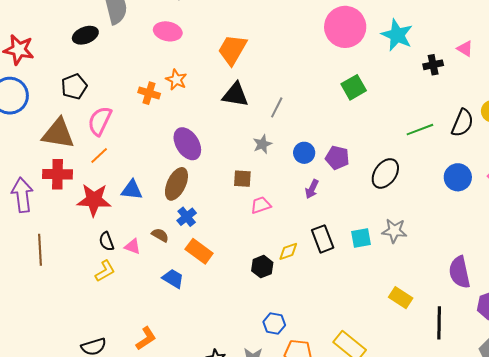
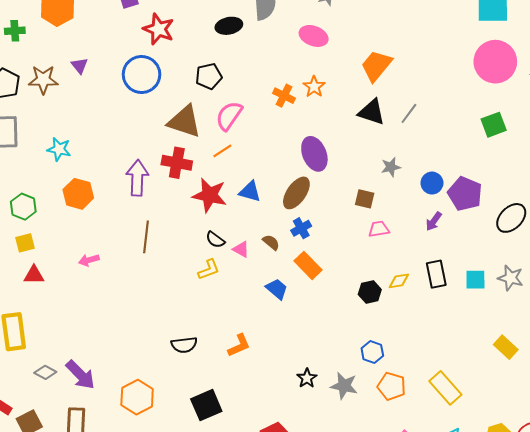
gray line: (277, 107) -> (409, 113), moved
purple pentagon: (337, 158) -> (465, 194), size x1.4
black semicircle: (106, 241) -> (215, 240), turned -42

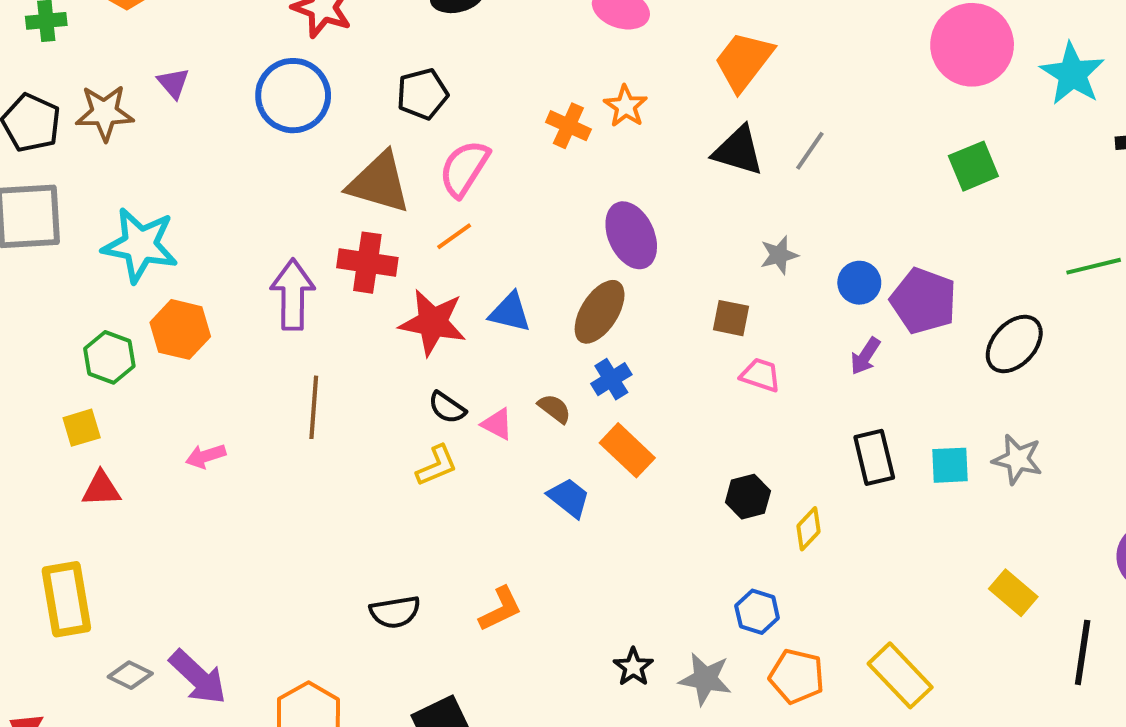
cyan star: (59, 149) -> (140, 245), size x1.6
green hexagon: (23, 207) -> (109, 357), moved
pink trapezoid: (379, 229) -> (760, 375), turned 30
yellow diamond: (399, 281) -> (809, 529), moved, turned -35

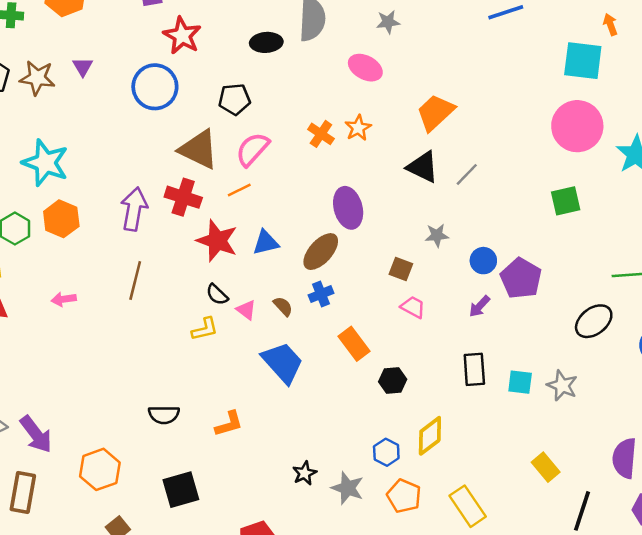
blue triangle: (510, 312) -> (266, 243), turned -36
black ellipse: (1014, 344) -> (594, 321), moved
orange rectangle: (627, 450) -> (354, 344), moved
blue trapezoid: (569, 498) -> (283, 363), size x1.6
yellow diamond: (809, 529) -> (430, 436), moved, size x1.5

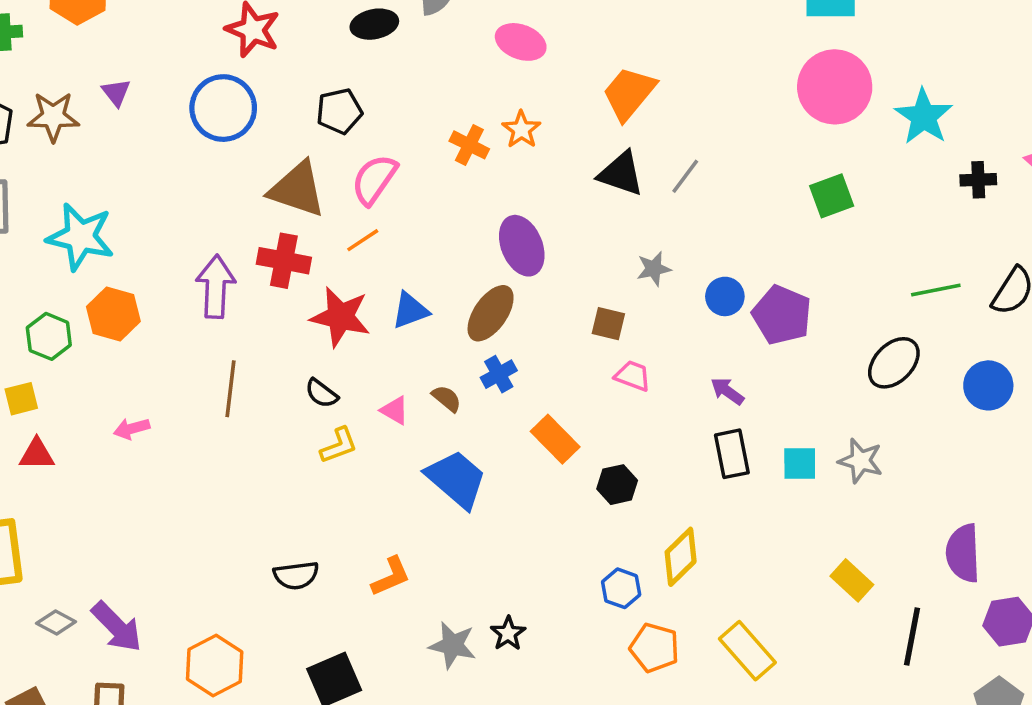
black semicircle: (217, 295) -> (322, 393), moved
purple arrow: (479, 306) -> (727, 391), moved, turned 90
gray star: (348, 488) -> (453, 645), moved

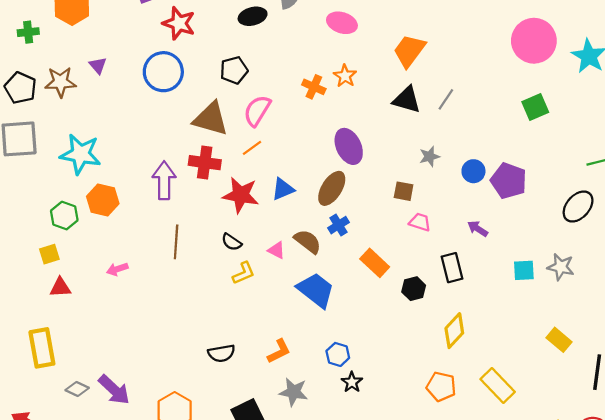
brown semicircle: (447, 398) -> (308, 241), size x1.5
black rectangle: (732, 454) -> (452, 268), moved
blue hexagon: (621, 588) -> (338, 354), moved
gray star: (453, 645) -> (294, 392), moved

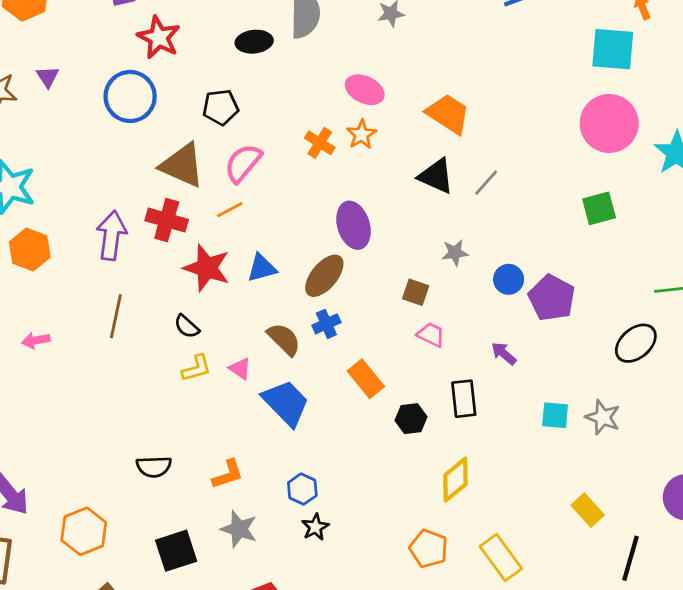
pink ellipse: (342, 23) -> (365, 90), moved
orange trapezoid: (409, 51) -> (448, 114), turned 78
pink triangle: (276, 250) -> (240, 369), moved

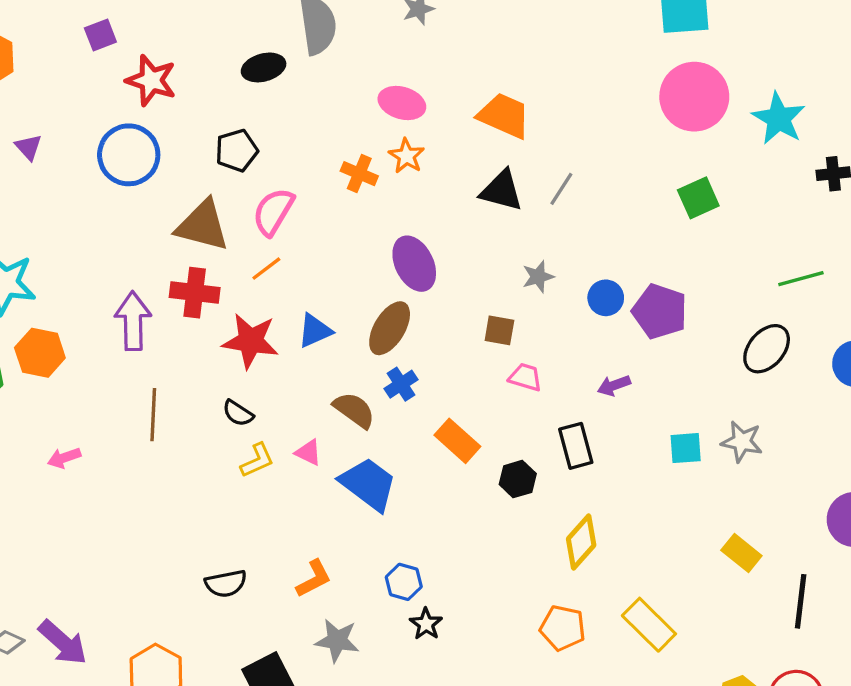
purple arrow: (504, 353) -> (614, 386), turned -52

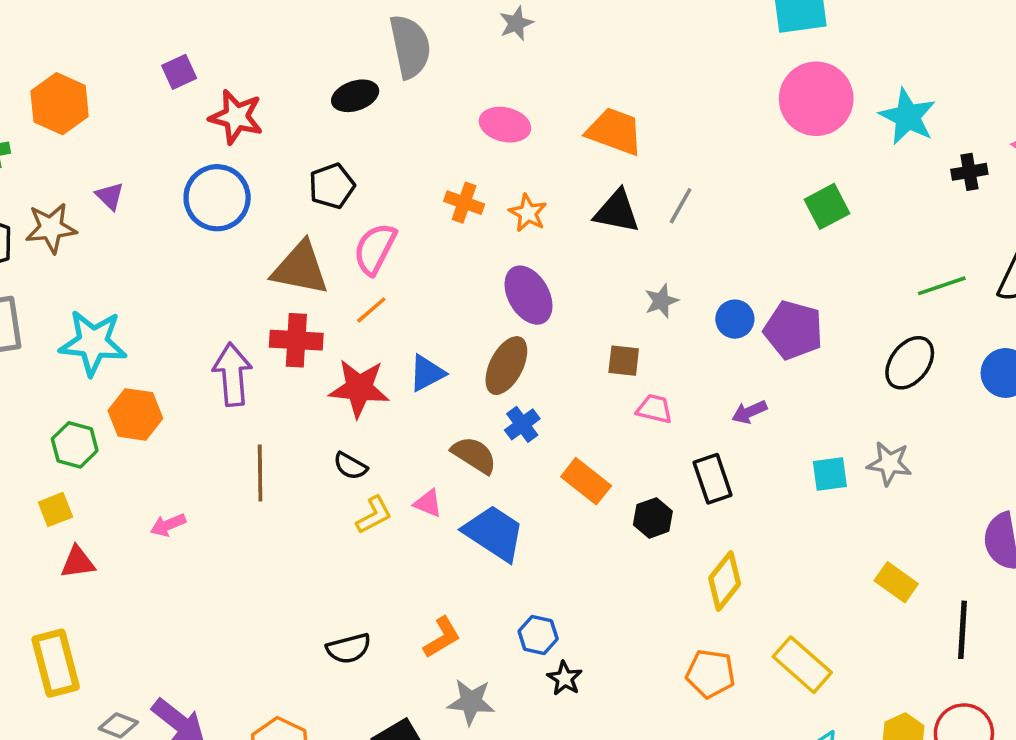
orange star: (407, 156) -> (528, 213), moved

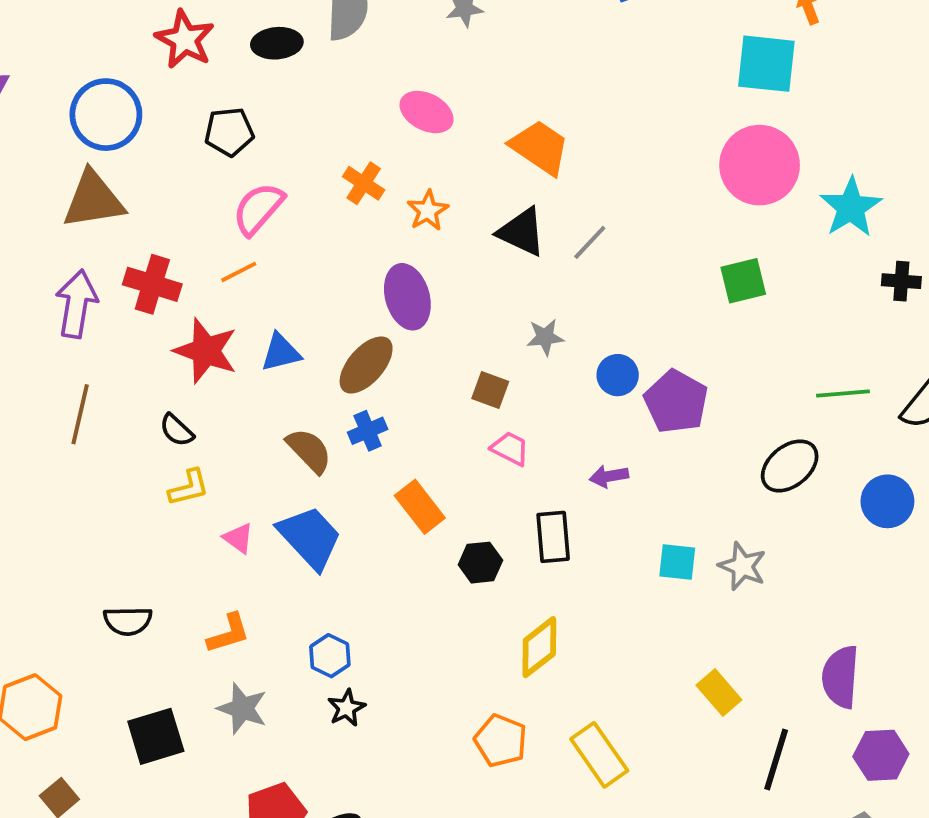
red star: (236, 117) -> (185, 39), moved
brown triangle: (300, 268) -> (93, 200), moved, turned -34
pink triangle: (428, 503) -> (238, 538), moved

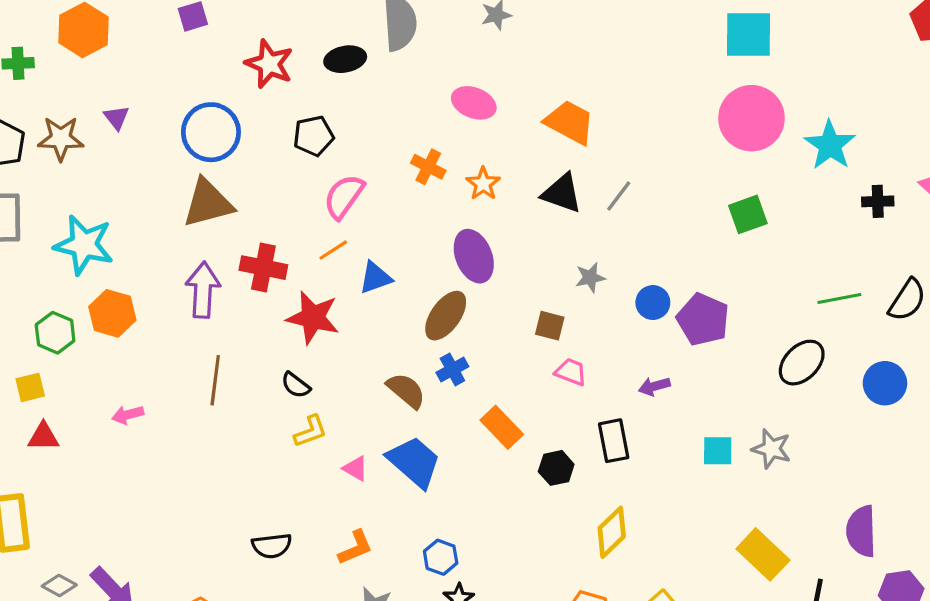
blue triangle: (281, 352) -> (375, 278), moved
yellow rectangle: (719, 693) -> (763, 554), size x1.4

